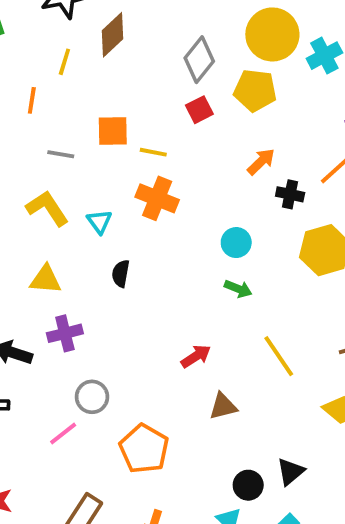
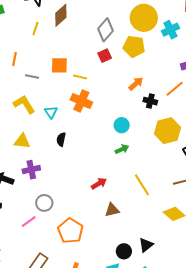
orange line: (32, 100) -> (15, 59), moved
green arrow: (238, 289) -> (122, 149), turned -48

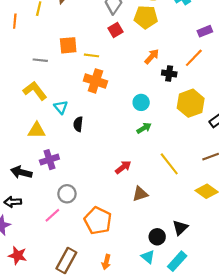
orange line: (15, 59) -> (15, 21), moved
cyan triangle: (51, 112) -> (61, 107), moved

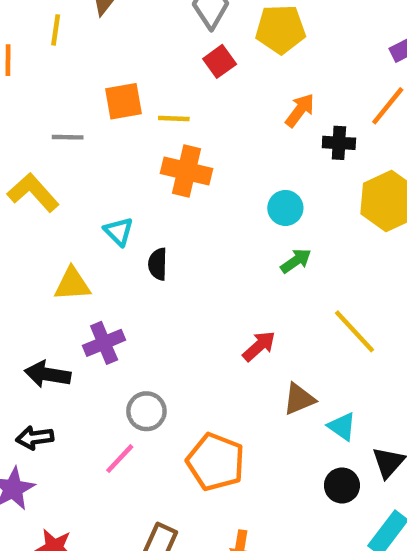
yellow L-shape: (35, 91) -> (33, 193), moved
cyan triangle: (148, 257) -> (342, 426), moved

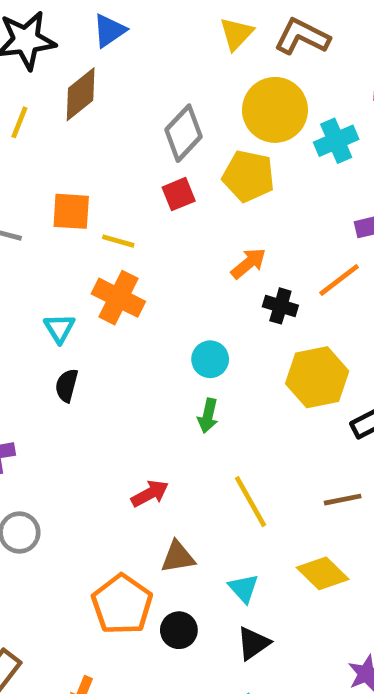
cyan triangle: (119, 232) -> (59, 328), moved
green arrow: (296, 261) -> (208, 416), turned 124
cyan triangle: (342, 426) -> (244, 588), moved
orange pentagon: (216, 462) -> (122, 604), moved
black circle: (342, 485) -> (179, 630), moved

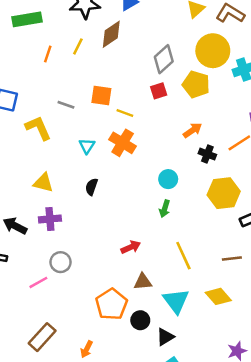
cyan triangle: (59, 328) -> (87, 146), moved
cyan triangle: (244, 588) -> (176, 301), size x1.6
black triangle: (253, 643) -> (165, 337), moved

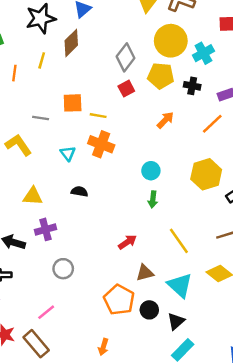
black cross: (207, 154) -> (192, 86), moved
black semicircle: (92, 187) -> (79, 192), turned 91
pink line: (38, 282) -> (46, 312), moved
brown rectangle: (42, 337) -> (36, 344), moved, turned -72

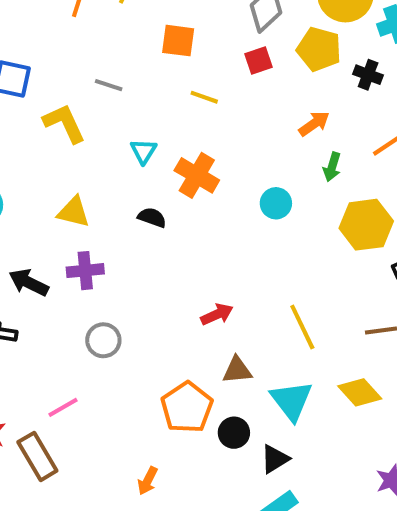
orange square: (73, 103) -> (178, 41), moved
orange cross: (101, 144) -> (197, 175), moved
green arrow: (153, 199) -> (332, 167), moved

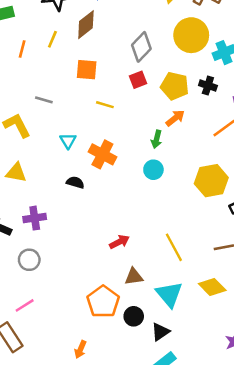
yellow pentagon: (319, 49) -> (175, 86), moved
green arrow: (332, 167) -> (156, 139), moved
yellow triangle: (74, 212) -> (16, 173), moved
gray circle: (103, 340) -> (29, 260), moved

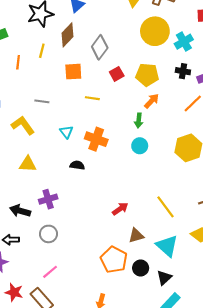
gray diamond: (141, 47) -> (100, 47), moved
black cross: (208, 86) -> (183, 71), moved

